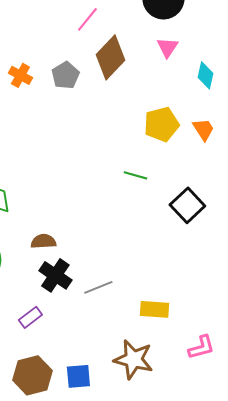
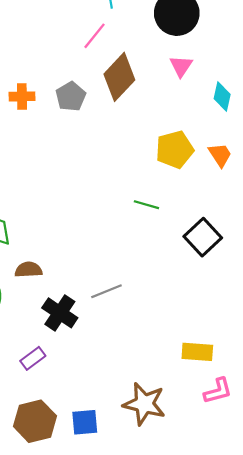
orange cross: (20, 75) -> (22, 96), turned -30
brown semicircle: (43, 241) -> (28, 270), moved
gray line: (98, 287) -> (106, 291), moved
yellow rectangle: (154, 309) -> (197, 352), moved

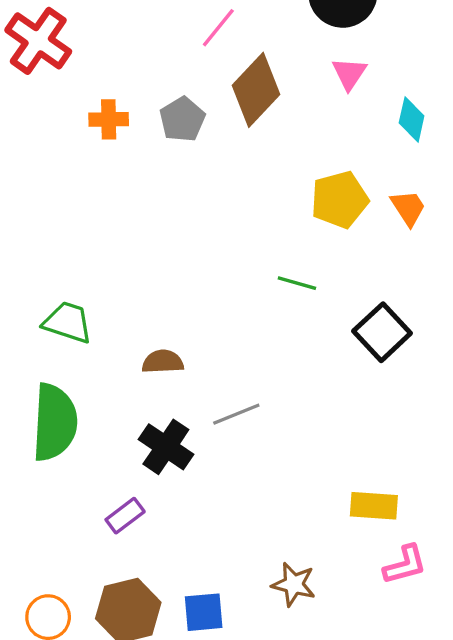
brown semicircle: (28, 270) -> (163, 362), moved
brown star: (144, 404) -> (294, 584), size x0.7

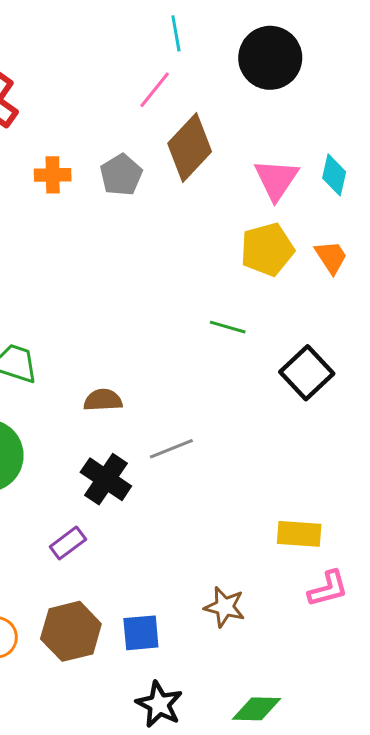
pink triangle: (349, 74) -> (276, 179), moved, size x1.4

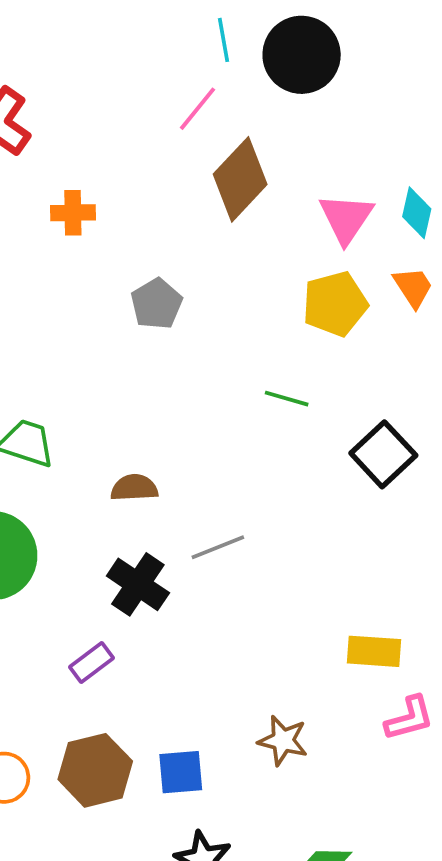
black circle: (270, 58) -> (302, 55), moved
gray pentagon: (121, 175) -> (157, 304), moved
orange trapezoid: (331, 257) -> (413, 287), moved

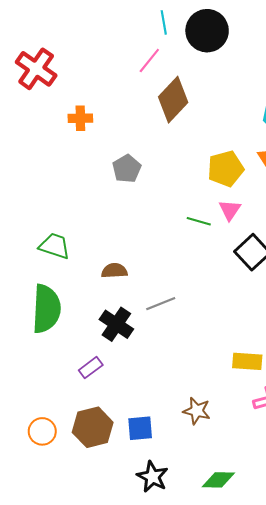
pink triangle: (346, 218) -> (230, 210), moved, size x0.7

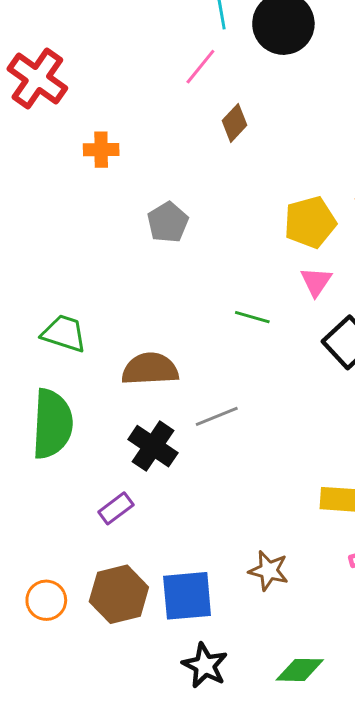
brown diamond: (173, 100) -> (235, 123), size x0.6
green line: (199, 221) -> (252, 317), moved
brown semicircle: (114, 271) -> (150, 369), size x1.5
blue square: (140, 428) -> (187, 596), size x1.4

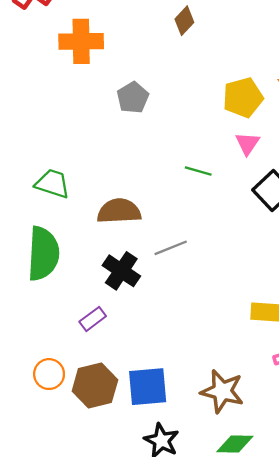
orange cross: (101, 150) -> (81, 41), size x1.6
brown star: (269, 571) -> (222, 391), moved, size x1.4
orange circle: (46, 600) -> (49, 374), moved

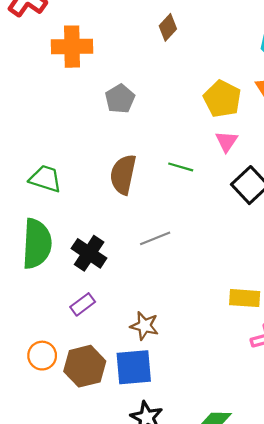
yellow pentagon: (243, 98) -> (222, 99), turned -30
brown semicircle: (119, 211) -> (123, 174), moved, turned -75
black cross: (121, 271) -> (89, 253), moved
brown star: (222, 391) -> (144, 326), moved, size x0.7

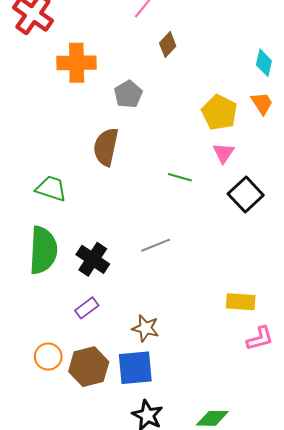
gray pentagon: (120, 99) -> (128, 94), moved
brown semicircle: (123, 174) -> (106, 147), moved

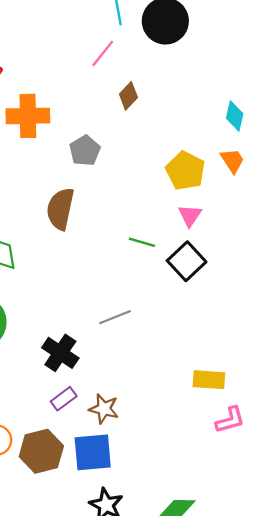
black square: (246, 194) -> (187, 261), moved
black cross: (93, 259) -> (60, 353), moved
purple rectangle: (87, 308) -> (64, 399), moved

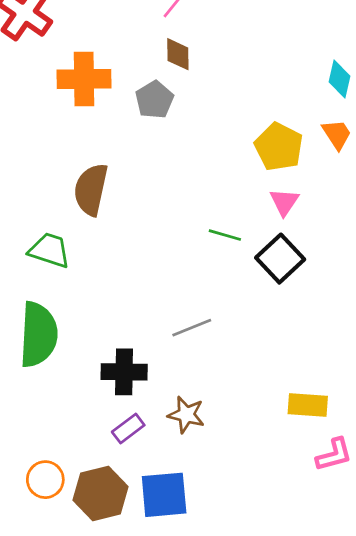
brown diamond: (128, 96) -> (178, 54), moved, turned -44
gray pentagon: (85, 151) -> (154, 100), moved
brown semicircle: (60, 209) -> (91, 190), moved
black cross: (60, 353) -> (124, 372), turned -33
brown star: (104, 409) -> (186, 415), moved

